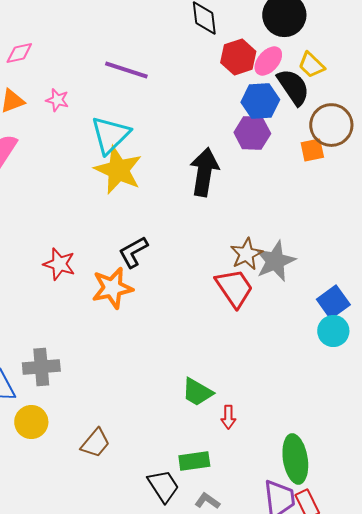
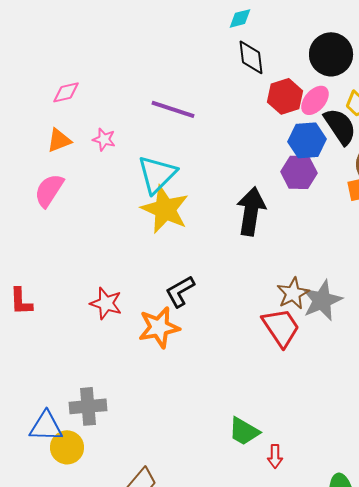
yellow circle: (31, 422) -> (67, 447), moved

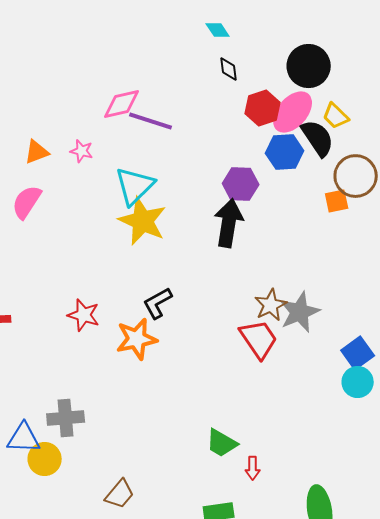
cyan diamond: (240, 18) -> (218, 30), turned 70
black diamond: (251, 57) -> (229, 69), size x0.7
pink diamond: (66, 92) -> (122, 104), moved, size x1.4
pink ellipse: (315, 100) -> (293, 112), size x1.4
purple hexagon: (299, 172) -> (241, 184), moved

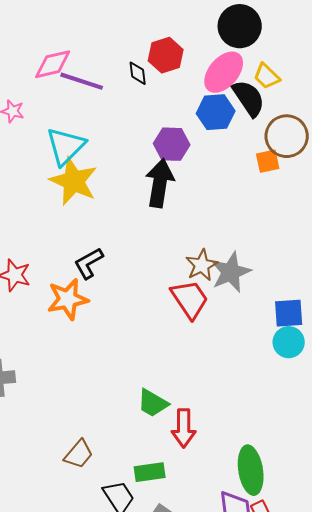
black diamond: (229, 69) -> (138, 73), moved
red hexagon: (263, 108) -> (166, 55), moved
blue square: (358, 353) -> (289, 313), turned 32
red arrow: (253, 468) -> (184, 428), size x1.6
brown trapezoid: (120, 494) -> (79, 454), moved

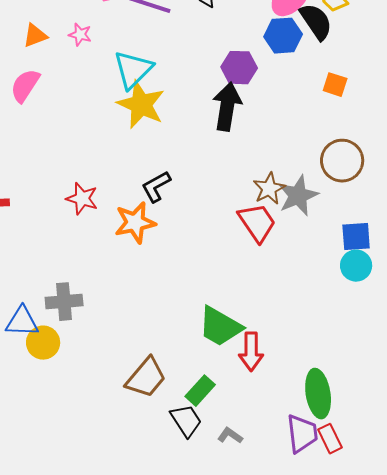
brown circle: (287, 136) -> (342, 161), moved
orange square: (268, 161) -> (335, 85), turned 30
green trapezoid: (153, 403) -> (220, 327), size x1.4
brown trapezoid: (79, 454) -> (146, 378), size x1.4
green rectangle: (150, 472) -> (200, 391), moved, turned -40

